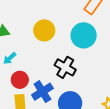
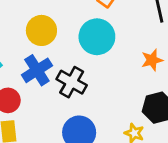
blue cross: (42, 92) -> (37, 70), moved

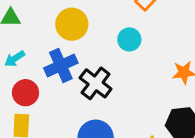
cyan circle: (97, 37) -> (129, 39), size x0.6

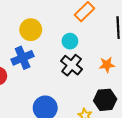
black cross: (96, 83) -> (72, 65), moved

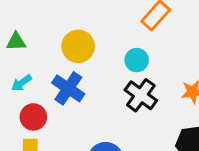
blue cross: (23, 58) -> (68, 88), turned -30

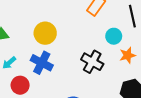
cyan circle: (137, 60) -> (114, 36), moved

